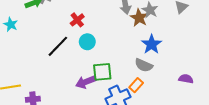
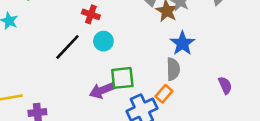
red cross: (77, 20) -> (91, 14), turned -32
gray semicircle: (144, 65) -> (173, 69), turned -114
purple semicircle: (186, 79) -> (225, 85), turned 56

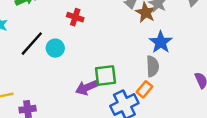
cyan circle: (103, 41) -> (55, 48), moved
black line: (67, 47) -> (32, 44), moved

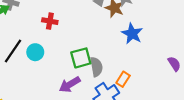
gray semicircle: (153, 66) -> (96, 67), moved
green square: (106, 75) -> (81, 58), moved

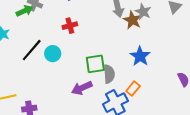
red cross: (50, 21) -> (70, 26), turned -32
blue star: (132, 34) -> (140, 56), moved

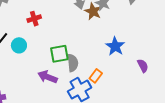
blue star: (140, 56) -> (115, 46), moved
purple arrow: (82, 88) -> (48, 77), turned 48

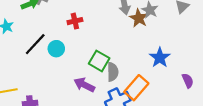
green square: (59, 54) -> (99, 61), turned 36
orange rectangle: (96, 76) -> (136, 88), size x1.6

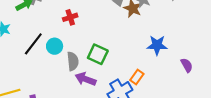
blue star: (160, 58) -> (157, 45), turned -30
gray semicircle: (113, 72) -> (73, 61), moved
orange rectangle: (136, 88) -> (137, 77), size x0.6

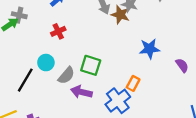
black line: (33, 44) -> (25, 80), moved
gray semicircle: (73, 61) -> (66, 75), turned 54

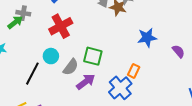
red cross: (58, 31) -> (61, 26), size x1.6
purple arrow: (81, 92) -> (86, 82), turned 132

